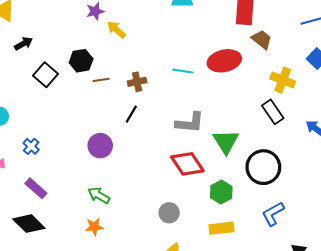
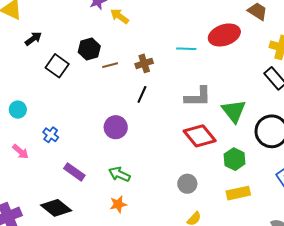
purple rectangle: (36, 188) -> (74, 172), moved

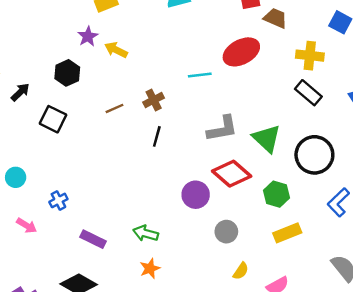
black hexagon: (89, 49) -> (67, 73), moved
purple circle: (116, 127) -> (196, 195), moved
blue cross: (51, 135) -> (58, 200), turned 35

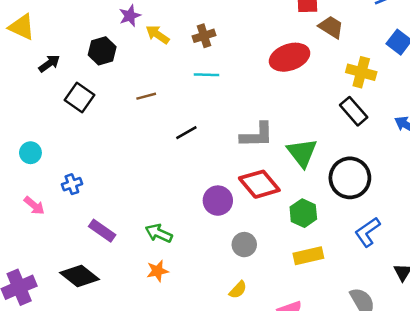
cyan line: (200, 75) -> (207, 75), moved
brown cross: (154, 100) -> (204, 36), moved
black line: (157, 136) -> (186, 133), turned 36
yellow semicircle: (241, 271) -> (238, 290), moved

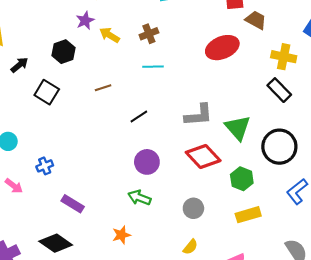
purple circle: (218, 201) -> (147, 162), moved
green arrow: (159, 233) -> (139, 198), moved

